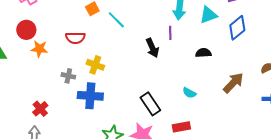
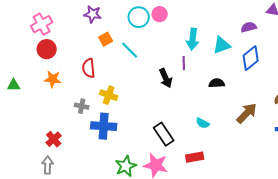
red circle: (26, 30) -> (47, 49), moved
red semicircle: (75, 38) -> (89, 68), turned 84

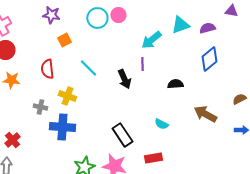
cyan arrow: (193, 39) -> (151, 40), turned 45
cyan triangle: (222, 45) -> (180, 25), moved
cyan line: (130, 50) -> (88, 68), moved
brown arrow: (247, 113) -> (205, 114), turned -105

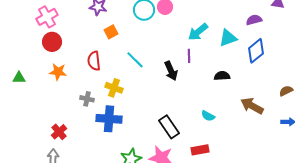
cyan triangle: (180, 25) -> (228, 38), moved

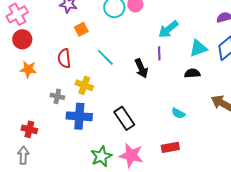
cyan triangle: (228, 38) -> (198, 48), moved
black rectangle: (169, 127) -> (124, 118), moved
red cross: (59, 132) -> (29, 129), turned -35

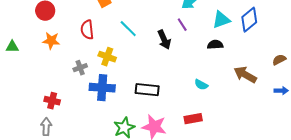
purple line: (159, 53) -> (182, 25), turned -32
gray cross: (57, 96) -> (80, 68), turned -32
black rectangle: (124, 118) -> (147, 90), turned -50

